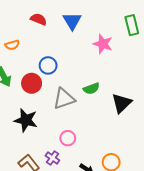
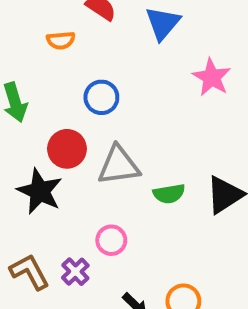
orange semicircle: (12, 45) -> (61, 40), moved
red circle: (32, 83) -> (67, 149), moved
green semicircle: (91, 89) -> (169, 194), moved

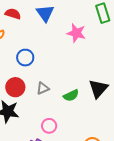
gray triangle: (119, 165) -> (43, 88), size x0.6

